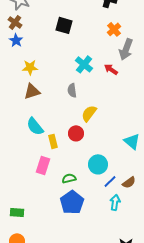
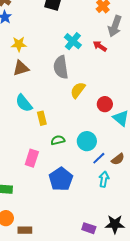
gray semicircle: (72, 90) -> (61, 67), size x1.6
red circle: (76, 133) -> (105, 104), moved
pink rectangle: (43, 165) -> (32, 158), moved
green semicircle: (69, 178) -> (58, 140), moved

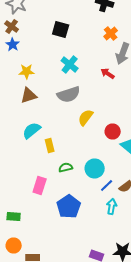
cyan cross: (73, 41) -> (70, 64), moved
gray semicircle: (61, 67) -> (69, 94), turned -100
cyan semicircle: (24, 103) -> (32, 130), turned 90

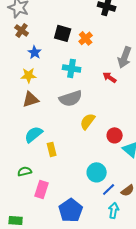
brown cross: (12, 26) -> (22, 30), moved
orange cross: (111, 34) -> (86, 38), moved
blue star: (13, 44) -> (35, 52), moved
cyan cross: (70, 64) -> (72, 68), turned -30
green semicircle: (66, 168) -> (25, 171), moved

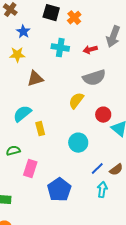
red arrow: (110, 77) -> (90, 50), moved, turned -48
gray semicircle: (71, 98) -> (94, 78), moved
brown triangle: (31, 99) -> (35, 79), moved
cyan circle: (97, 172) -> (78, 143), moved

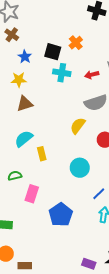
black square: (51, 13) -> (53, 52), moved
brown triangle: (35, 79) -> (25, 104), moved

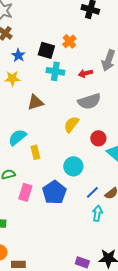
brown triangle: (25, 104) -> (35, 102), moved
blue pentagon: (61, 215) -> (54, 192), moved

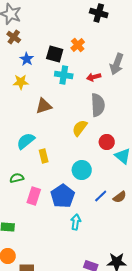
gray semicircle: (89, 101) -> (98, 105), turned -75
cyan arrow: (97, 213) -> (76, 222), moved

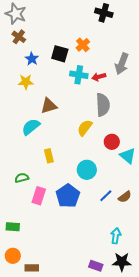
cyan cross: (64, 75) -> (79, 75), moved
cyan semicircle: (26, 141) -> (31, 127), moved
cyan arrow: (76, 222) -> (116, 236), moved

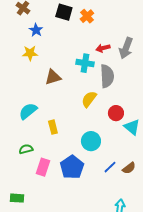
black square: (60, 54) -> (64, 12), moved
gray arrow: (122, 64) -> (126, 48), moved
cyan cross: (79, 75) -> (85, 63), moved
cyan semicircle: (31, 127) -> (28, 111), moved

